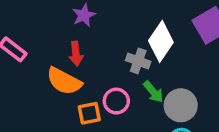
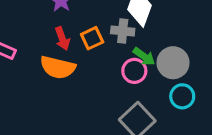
pink circle: (116, 101) -> (134, 71), moved
orange square: (89, 113) -> (92, 38), moved

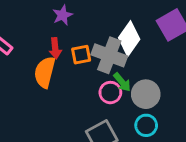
gray cross: (123, 31) -> (109, 55), size x1.6
orange semicircle: (58, 67) -> (45, 72), turned 76

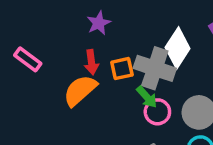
orange semicircle: (45, 72) -> (80, 90), turned 36
green arrow: (122, 82) -> (147, 97), moved

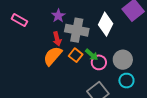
pink rectangle: (28, 59) -> (19, 20), moved
gray cross: (155, 68) -> (77, 30), moved
orange square: (122, 69) -> (76, 55), moved, turned -32

